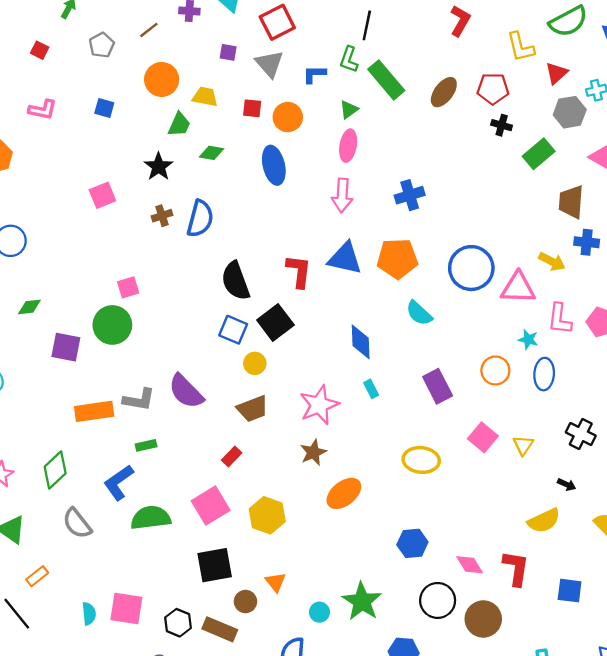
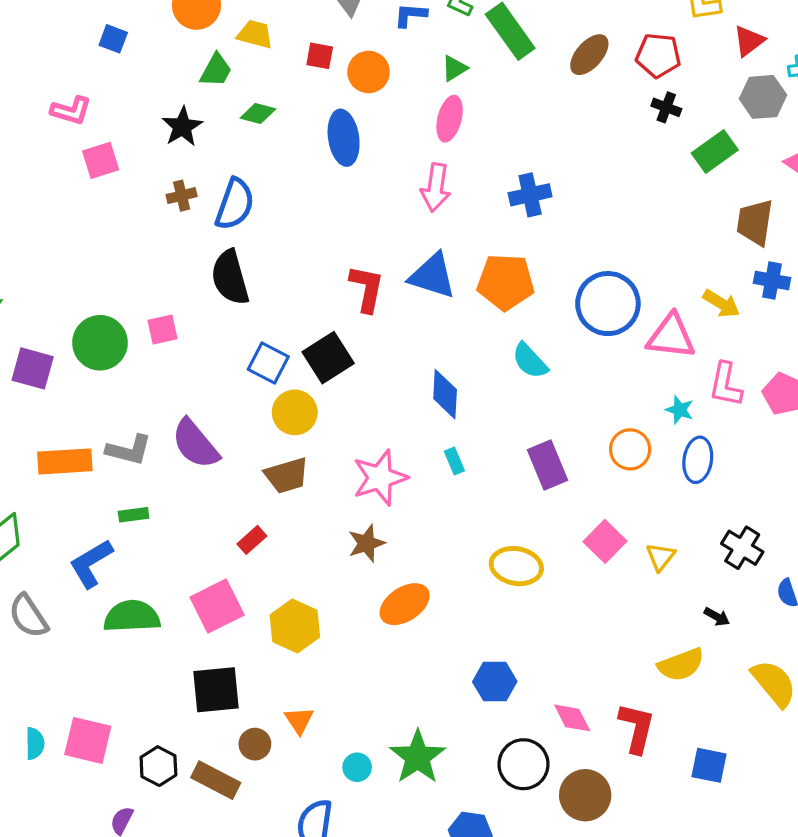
pink L-shape: (43, 110) -> (71, 111), moved
black semicircle: (236, 281) -> (230, 277), moved
pink square: (128, 287) -> (163, 330), moved
yellow circle: (255, 363) -> (295, 412), size x1.4

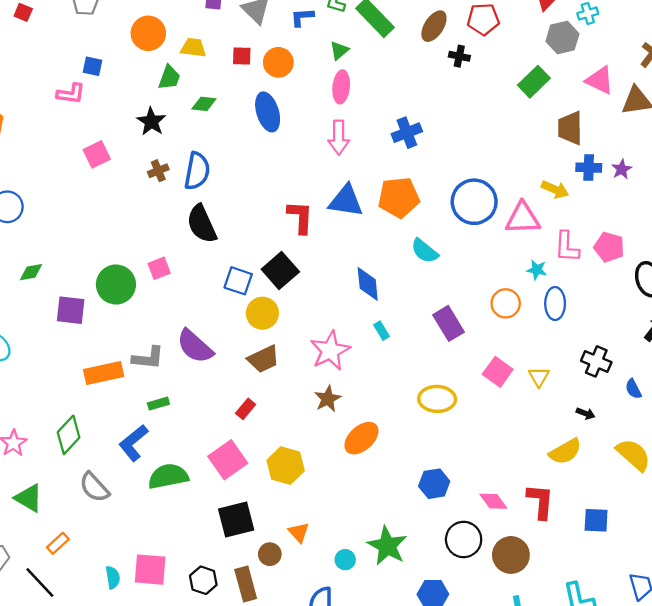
black cross: (666, 107) -> (459, 56), moved
pink L-shape: (71, 111) -> (71, 94), moved
brown rectangle: (216, 780) -> (246, 584), turned 56

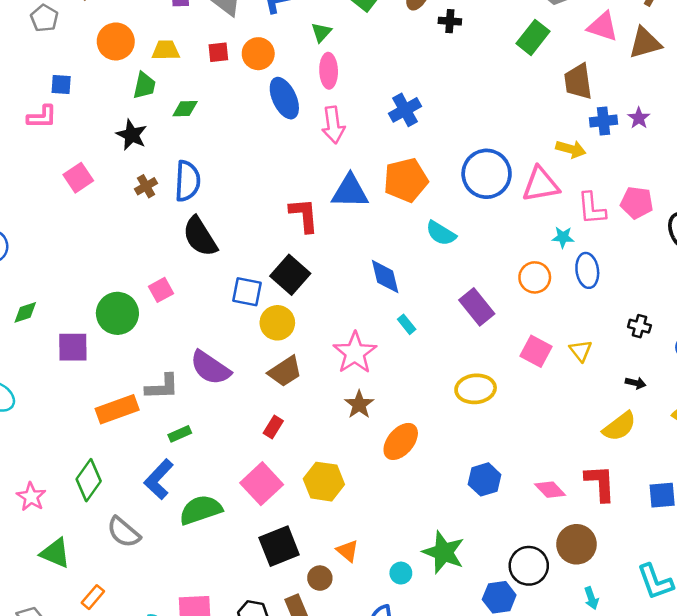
blue ellipse: (268, 112) -> (284, 98), moved
black cross: (596, 361) -> (639, 326), size x0.7
black circle: (464, 540) -> (529, 566), moved

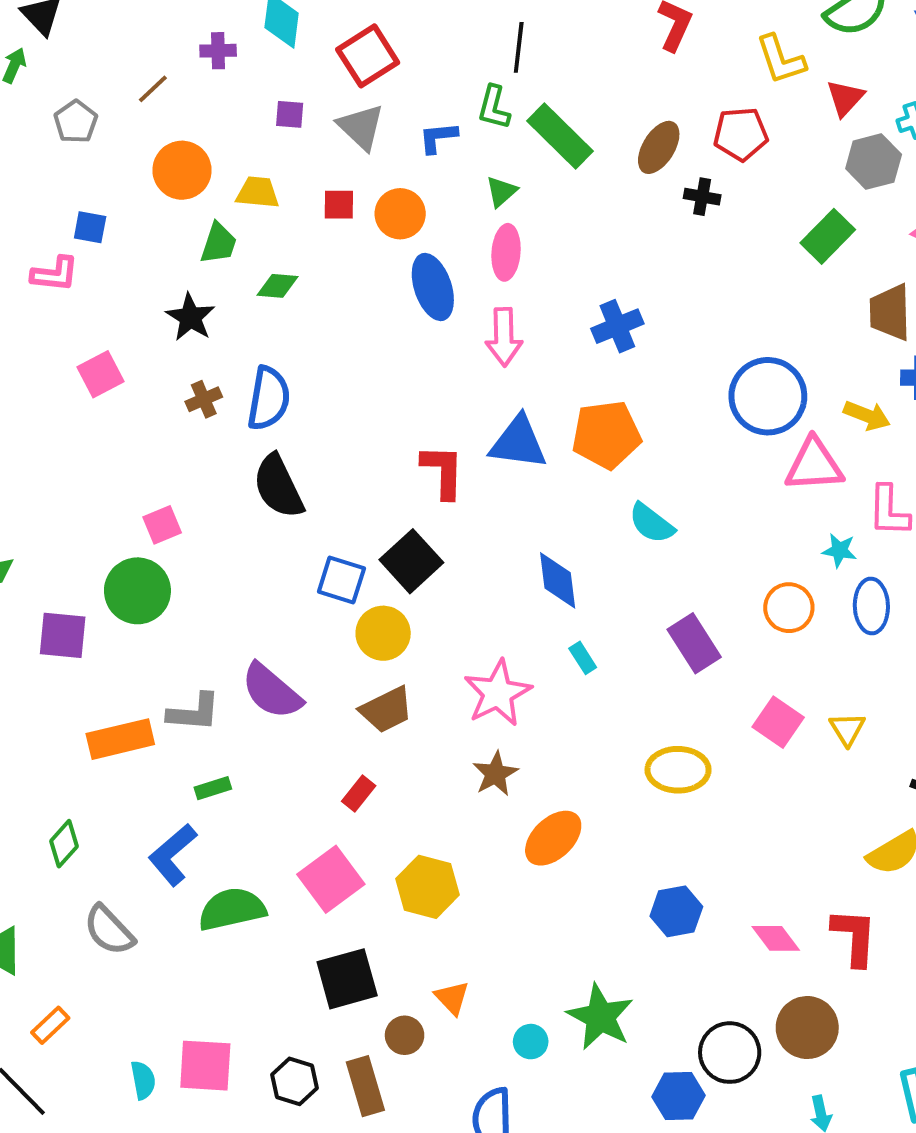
blue circle: (487, 174) -> (768, 396), moved
pink square: (161, 290) -> (162, 525), moved
green diamond: (89, 480) -> (64, 844), size x0.7

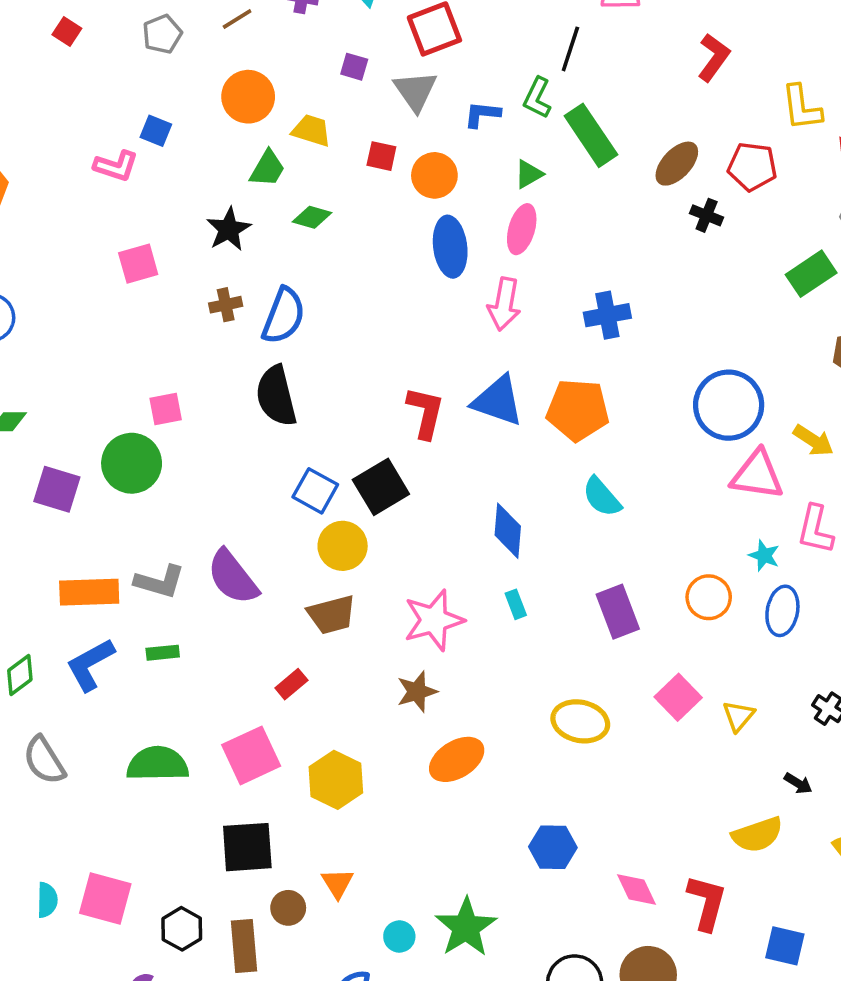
blue L-shape: (173, 855) -> (90, 665), moved

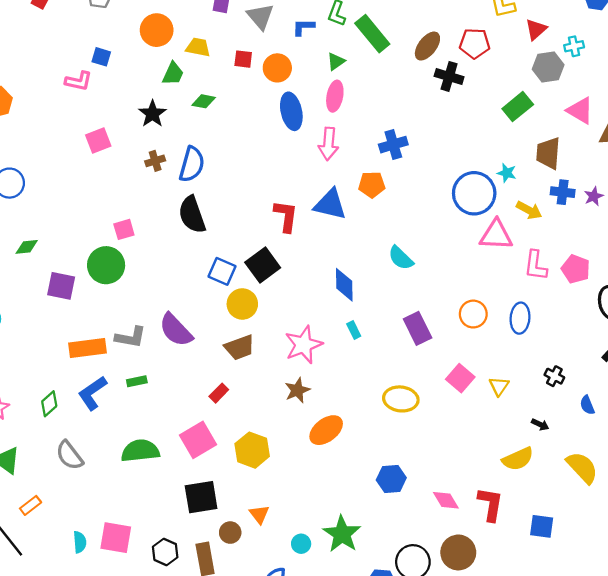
black cross: (707, 215) -> (449, 76), size x1.4
orange pentagon: (578, 410) -> (372, 185), moved, size x0.7
cyan star: (764, 556) -> (507, 173), moved

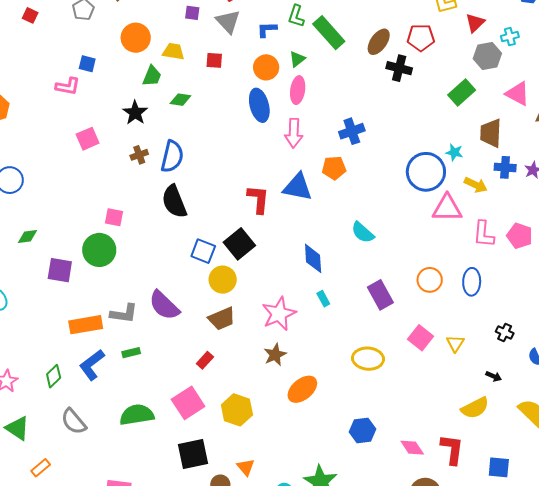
orange circle: (277, 68) -> (266, 67), moved
pink square: (124, 229) -> (114, 217), turned 30

